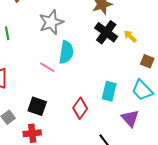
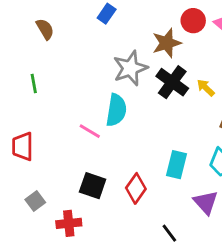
gray star: (51, 22) -> (130, 68), moved
black square: (37, 106) -> (93, 186), moved

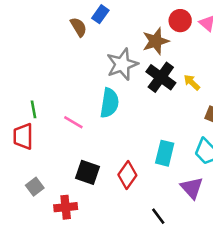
brown semicircle: (45, 29) -> (78, 27), moved
green line: (34, 84) -> (33, 109), moved
pink line: (90, 131) -> (73, 122), moved

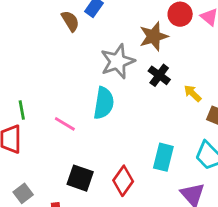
black cross: (161, 77) -> (159, 75), size x0.7
yellow arrow: (192, 82) -> (193, 93), moved

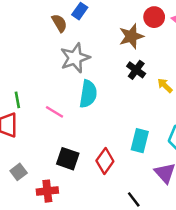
gray star: (118, 61) -> (75, 58), moved

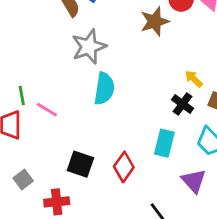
black cross: (136, 70) -> (183, 104), moved
pink line: (55, 112) -> (47, 110), moved

